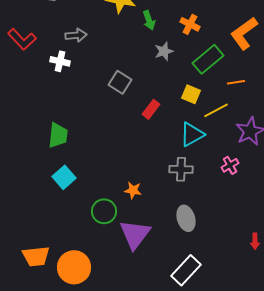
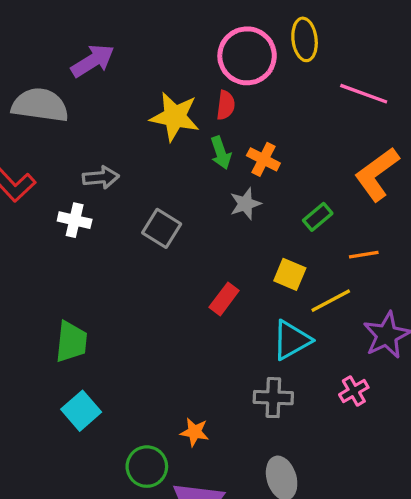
orange cross: (190, 24) -> (263, 159), moved
green rectangle: (208, 59) -> (318, 217), size x0.6
gray square: (120, 82) -> (162, 228), moved

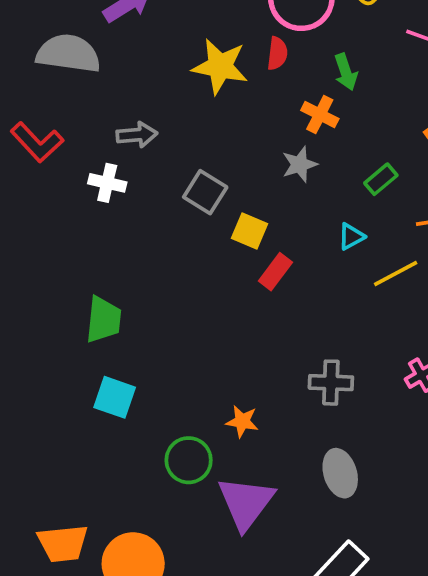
green arrow: (221, 153) -> (346, 72), moved
yellow square: (290, 274) -> (250, 231), moved
cyan triangle: (291, 340) -> (351, 236), moved, size x0.6
cyan square: (81, 411) -> (115, 397), turned -30

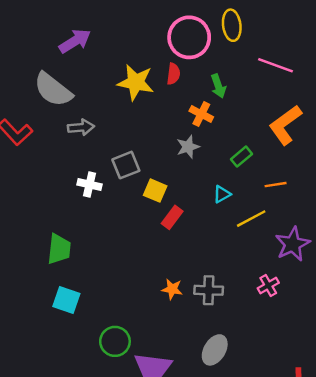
gray semicircle: (68, 53) -> (53, 90), moved, turned -150
white cross: (107, 183) -> (89, 185), moved
gray square: (205, 192) -> (126, 165), turned 36
orange star: (242, 421) -> (172, 289), moved
gray ellipse: (340, 473) -> (215, 350), turned 48

